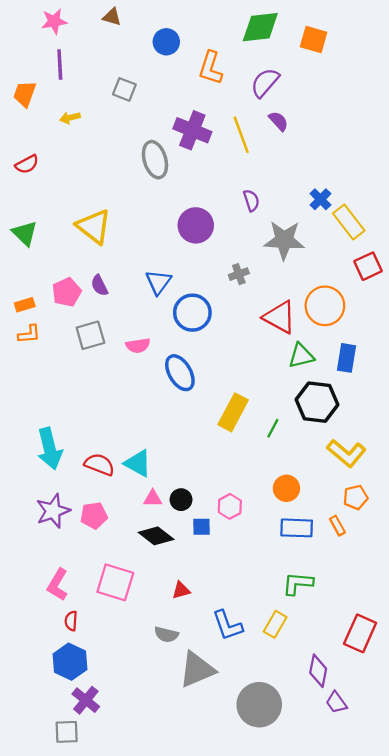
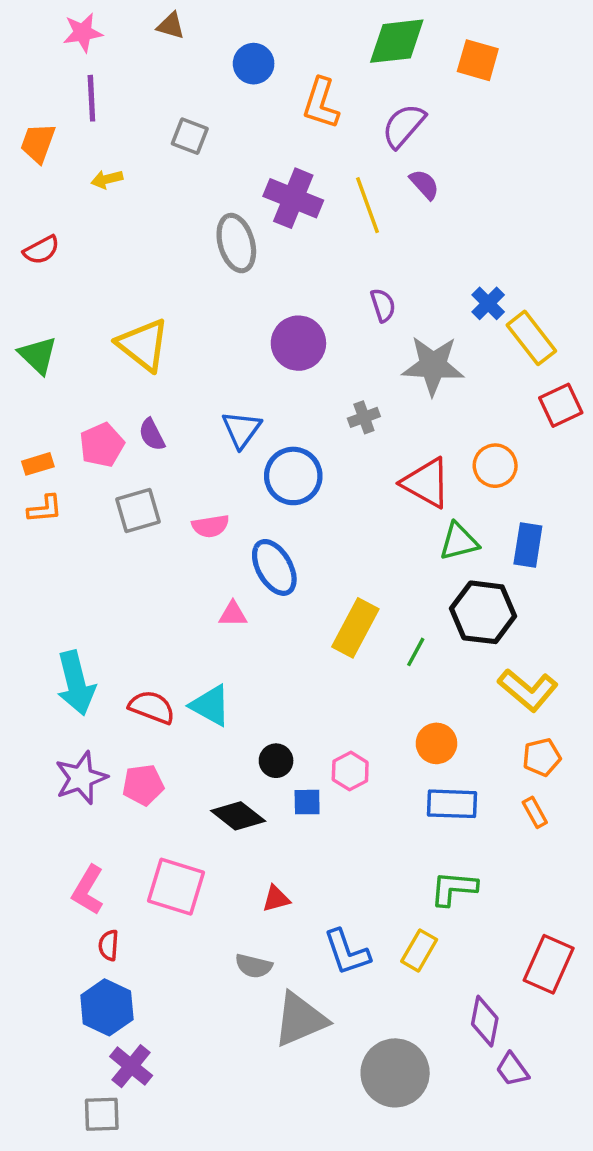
orange circle: (325, 306) -> (495, 466), size x0.7
pink triangle: (153, 498) -> (233, 614), moved
orange rectangle: (337, 526) -> (535, 812), moved

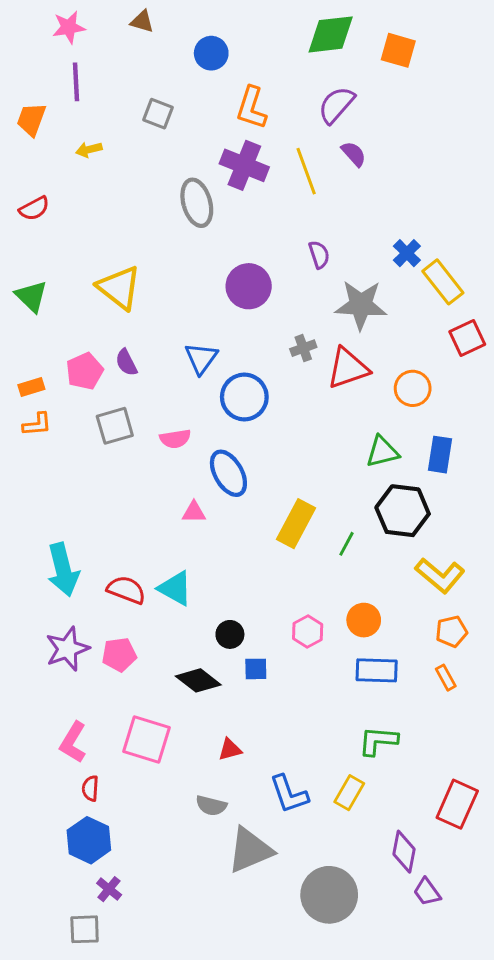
orange L-shape: (321, 103) -> (251, 108), moved
red triangle: (426, 483) -> (348, 368), moved, turned -48
pink hexagon: (350, 771) -> (308, 632), moved
purple cross: (131, 1066) -> (109, 889), size x0.7

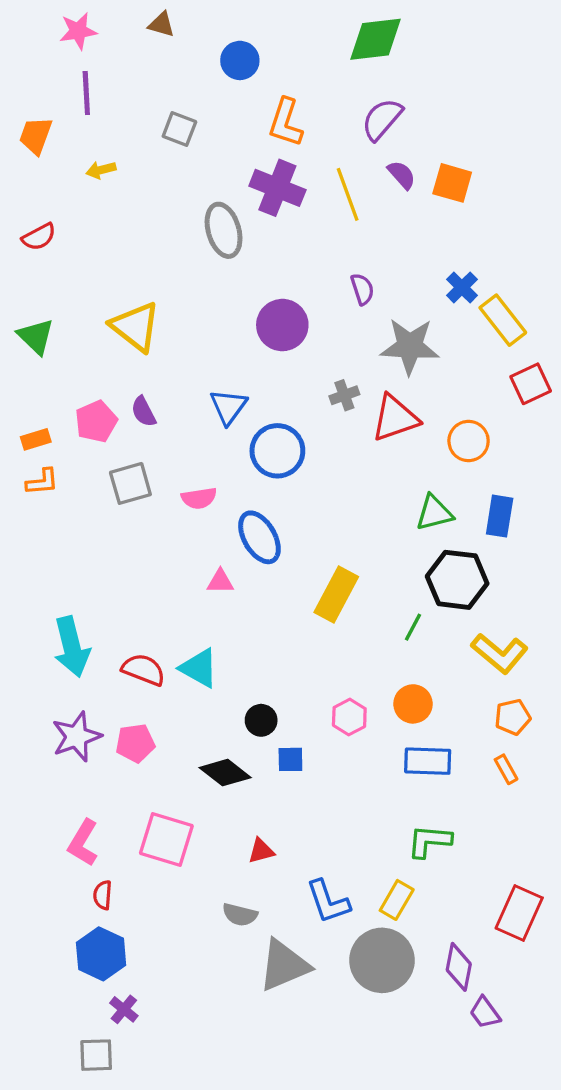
orange square: (398, 50) -> (452, 183), moved
green line: (346, 544) -> (413, 627), moved
gray circle: (329, 895) -> (382, 960), moved

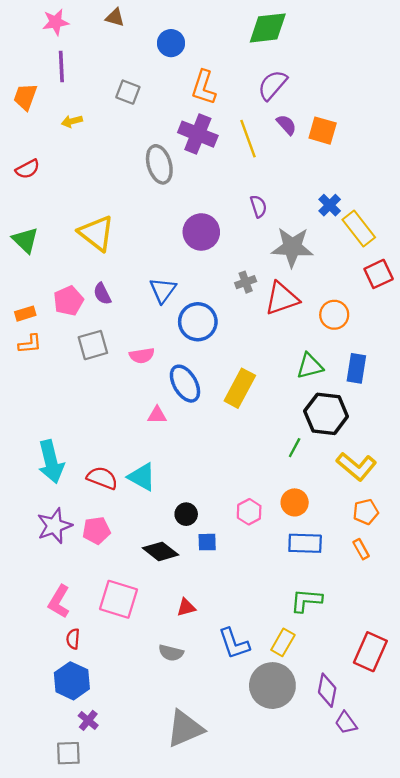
yellow rectangle: (336, 595) -> (240, 388), moved
gray triangle: (284, 965) -> (185, 729), moved

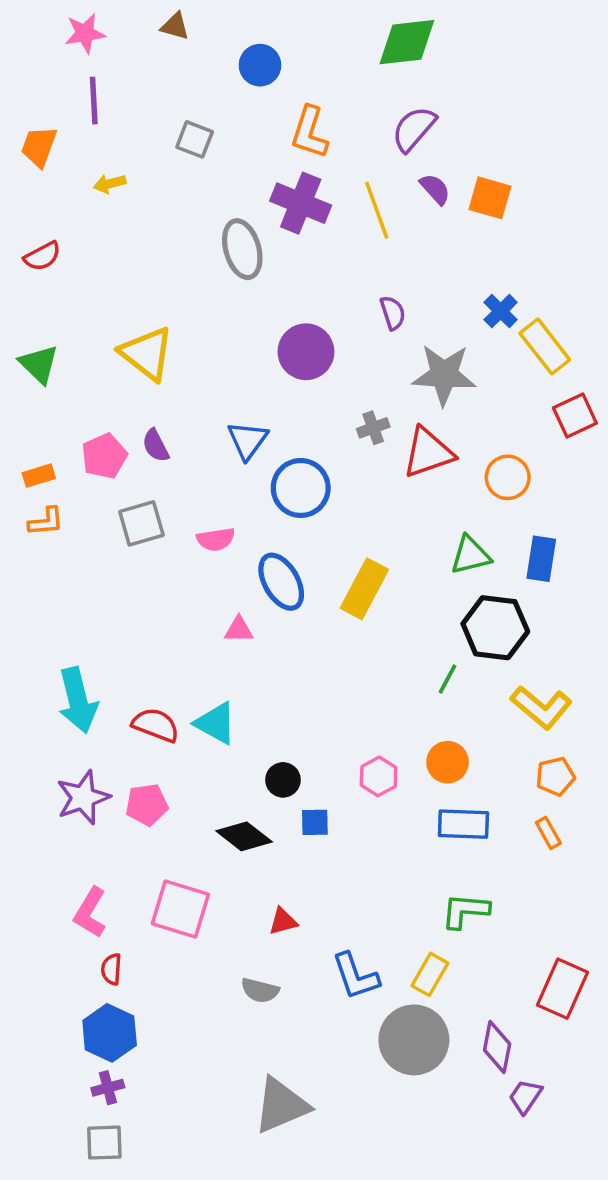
purple cross: (88, 720) -> (108, 1088), moved, turned 36
purple trapezoid: (346, 723) -> (525, 1097), turned 70

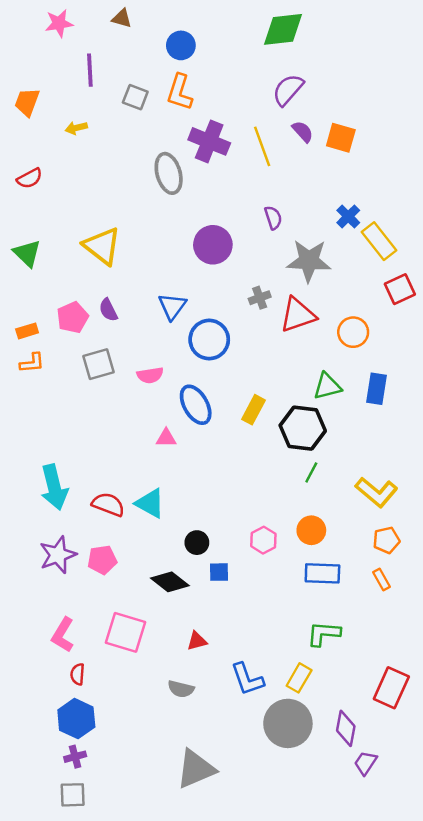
purple line: (94, 101) -> (90, 70), moved
orange L-shape: (310, 132) -> (180, 92), moved
yellow rectangle: (364, 589) -> (253, 410), size x0.7
black hexagon: (495, 628) -> (303, 428), moved

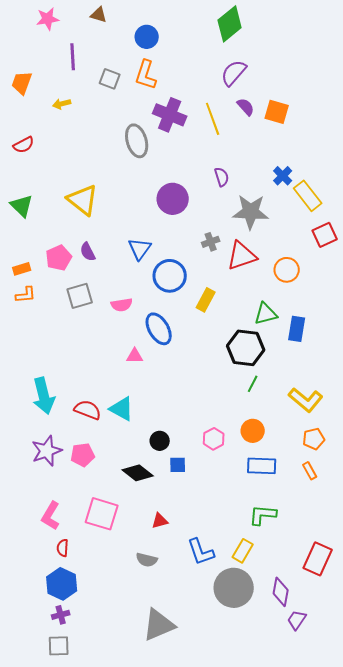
green diamond: (283, 29) -> (230, 24), turned -33
blue rectangle: (377, 389) -> (297, 329), moved
yellow rectangle: (253, 410) -> (206, 300), moved

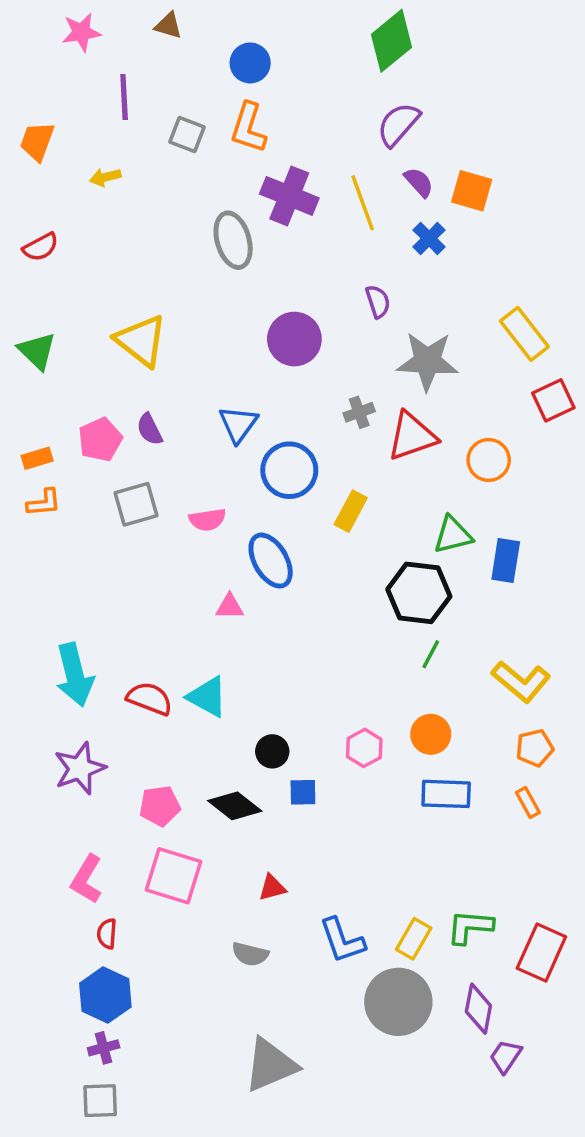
blue cross: (283, 176) -> (429, 238), moved
pink pentagon: (83, 455) -> (160, 806), moved
green L-shape: (263, 515) -> (470, 927), moved

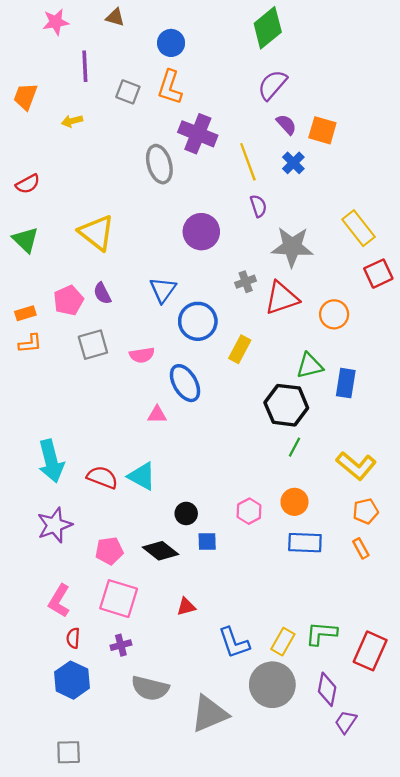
yellow line: (363, 203) -> (248, 162), moved
red semicircle: (41, 247) -> (28, 184), moved
gray semicircle: (250, 954) -> (150, 688), moved, size x1.5
purple cross: (104, 1048) -> (121, 645), moved
gray triangle: (271, 1065) -> (209, 714), moved

